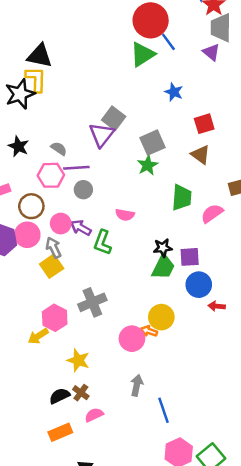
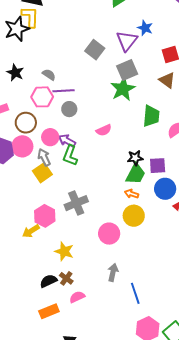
purple triangle: (102, 135) -> (127, 41), moved
green star: (148, 165) -> (123, 89), size x1.4
pink semicircle: (125, 215) -> (104, 130), turned -35
green L-shape: (102, 243) -> (70, 155), moved
orange arrow: (149, 331) -> (131, 194), moved

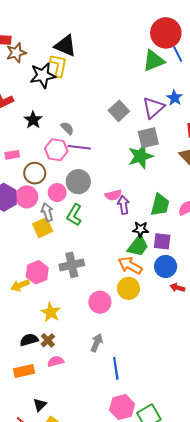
gray circle: (69, 109) -> (78, 182), moved, size x1.5
green trapezoid: (151, 116) -> (160, 205), moved
purple arrow: (67, 141) -> (124, 205), moved, turned 42
orange arrow: (131, 194) -> (130, 265), size x1.6

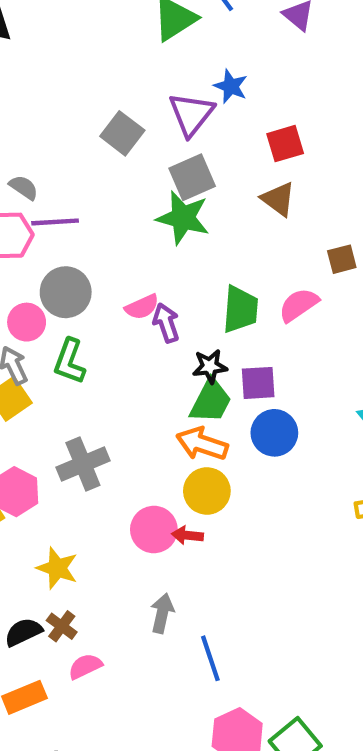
green star: (141, 156) -> (183, 218), turned -30
red arrow: (177, 288) -> (187, 535), moved

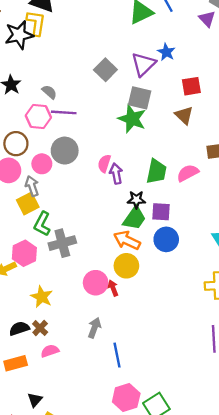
gray square: (192, 177) -> (140, 98), turned 30
pink semicircle: (142, 307) -> (104, 163), turned 126
green L-shape: (70, 361) -> (42, 224), moved
red arrow: (187, 535) -> (113, 288), turned 56

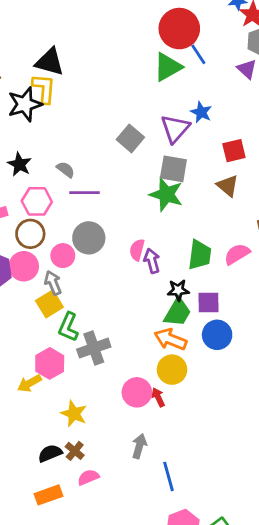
pink hexagon: (38, 117) -> (37, 201), moved

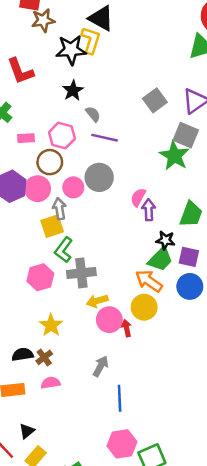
black star: (19, 164) -> (73, 90), moved
yellow arrow: (29, 383) -> (97, 301), moved

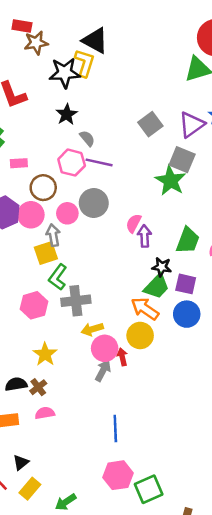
pink hexagon: (62, 136) -> (72, 163), moved
gray arrow: (101, 366) -> (103, 371), moved

